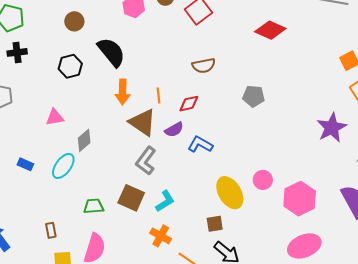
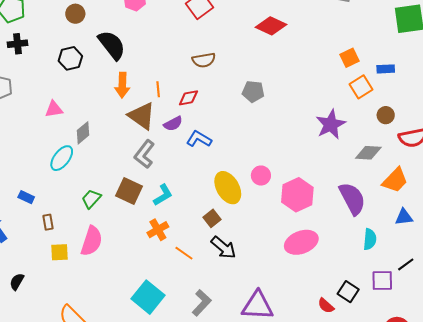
blue rectangle: (25, 164) -> (26, 197), moved
green trapezoid: (94, 206) -> (91, 199), turned -45
brown square: (215, 224) -> (212, 218), turned -30
orange cross: (161, 236) -> (158, 230), turned 30

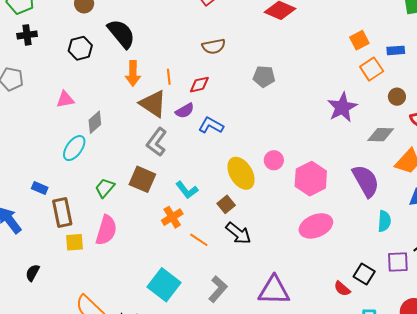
cyan L-shape: (163, 195) -> (187, 190), moved, turned 85
brown rectangle: (48, 222) -> (62, 212), size x1.8

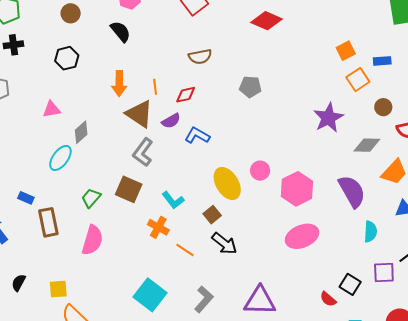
black semicircle: (121, 34) -> (121, 32), moved, size x0.7
orange cross: (172, 217) -> (158, 227), turned -30
yellow square: (74, 242) -> (58, 289), moved

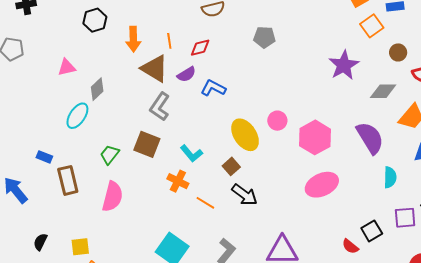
black hexagon: (67, 58) -> (95, 20), moved
black square: (350, 284) -> (372, 231), turned 30

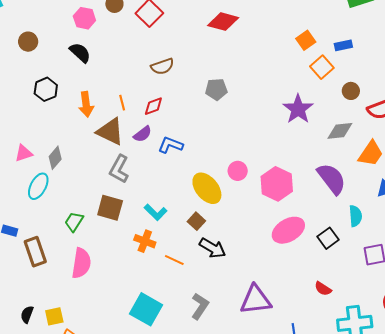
pink triangle: (67, 67) -> (24, 153), moved
black square: (372, 231) -> (328, 238), moved
black semicircle: (40, 242) -> (27, 314), moved

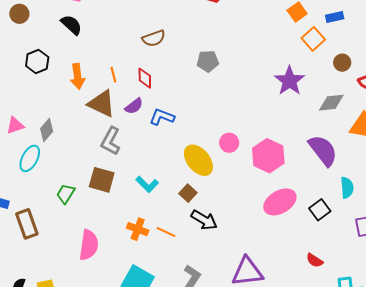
red diamond: (153, 106) -> (145, 78), turned -70
orange cross: (145, 241) -> (138, 229), moved
pink semicircle: (81, 263) -> (89, 245), moved

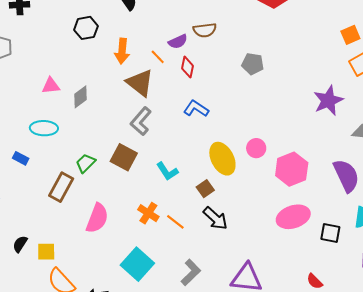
orange line: (113, 75) -> (158, 57), turned -42
purple semicircle: (134, 106) -> (178, 42), moved
cyan ellipse: (30, 158) -> (44, 128), moved, turned 52
black square: (320, 210) -> (330, 233), turned 35
brown rectangle: (27, 224) -> (61, 187), moved, turned 36

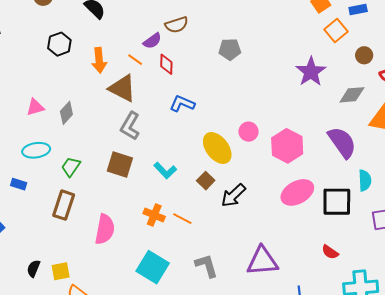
green trapezoid: (86, 163) -> (71, 167), moved
black arrow: (215, 218) -> (233, 195), moved, turned 104
black square: (330, 233) -> (337, 202), size x1.5
gray L-shape: (191, 272) -> (207, 266), turned -52

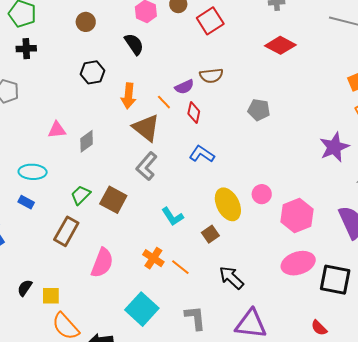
cyan ellipse: (36, 150) -> (33, 172), moved
brown square: (120, 164) -> (113, 200), moved
black arrow: (233, 195) -> (231, 278), moved, turned 76

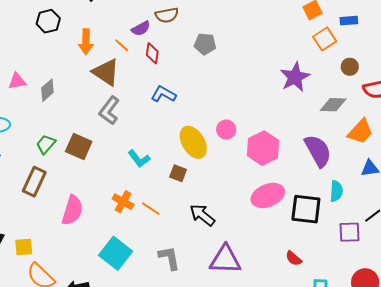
gray pentagon: (259, 110) -> (205, 44), moved
brown square: (210, 234) -> (178, 173), turned -30

